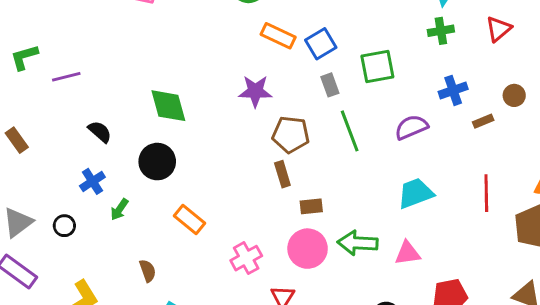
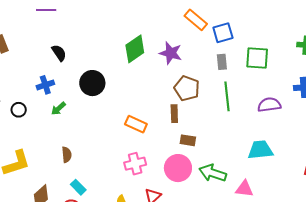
green diamond: (168, 106) -> (135, 49), moved, turned 56
orange rectangle: (190, 219) -> (136, 124), moved, turned -30

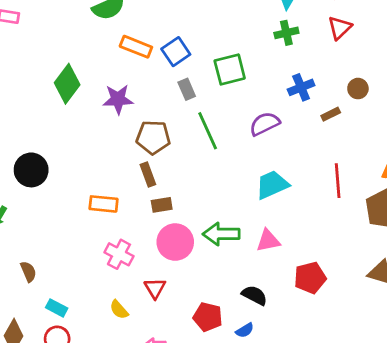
green diamond: (135, 49) -> (67, 84), moved
brown rectangle: (188, 140) -> (162, 205), moved
pink cross: (135, 164) -> (119, 254), turned -30

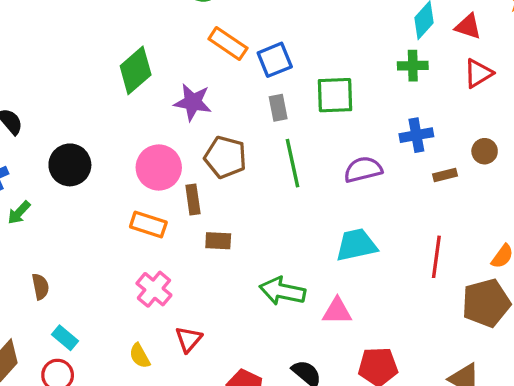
brown rectangle: (148, 175) -> (193, 199), moved
pink circle: (175, 242) -> (159, 167), moved

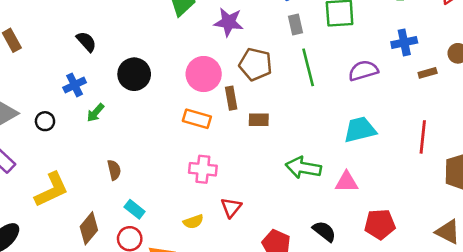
brown rectangle: (218, 241) -> (259, 120), moved
pink cross: (154, 289) -> (203, 169), turned -32
yellow semicircle: (140, 356) -> (193, 222), turned -78

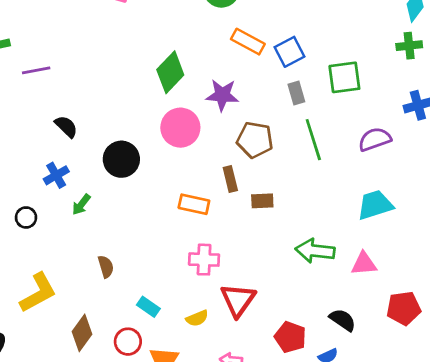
pink circle: (204, 74) -> (180, 128), moved
red triangle: (231, 208) -> (238, 300), size x1.5
cyan rectangle: (135, 209) -> (148, 307), moved

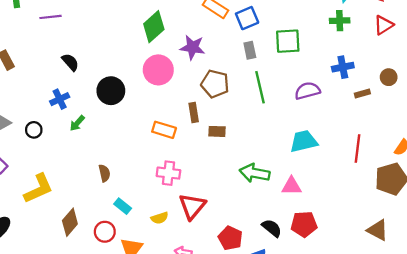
brown semicircle: (106, 267) -> (104, 173), moved
red pentagon: (404, 308) -> (304, 224), moved

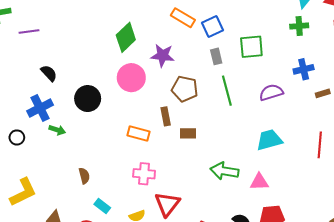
blue cross: (60, 99) -> (40, 108), size x1.4
green arrow: (77, 123) -> (57, 130), turned -112

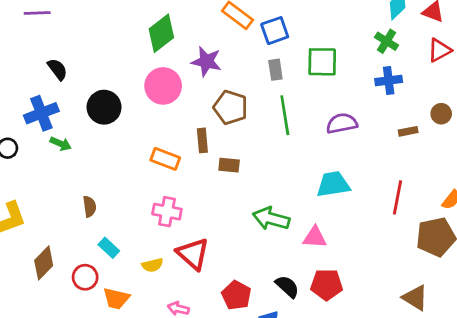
green cross: (299, 26) -> (387, 41), turned 30
blue cross: (304, 69) -> (389, 81), moved
red triangle: (167, 204) -> (193, 254), turned -32

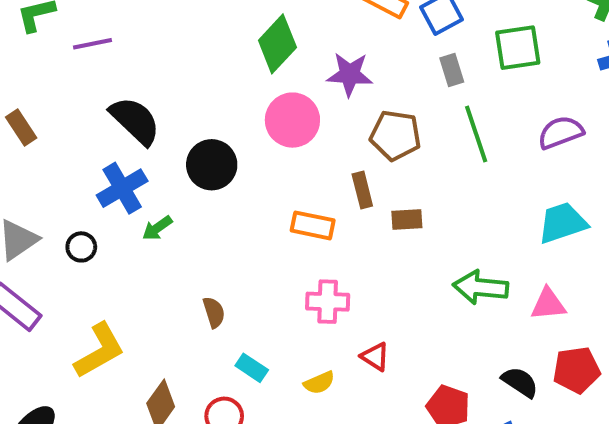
black semicircle: (57, 69) -> (135, 121), size x1.6
green arrow: (61, 144) -> (157, 228), turned 130
red triangle: (193, 254) -> (375, 357), size x0.6

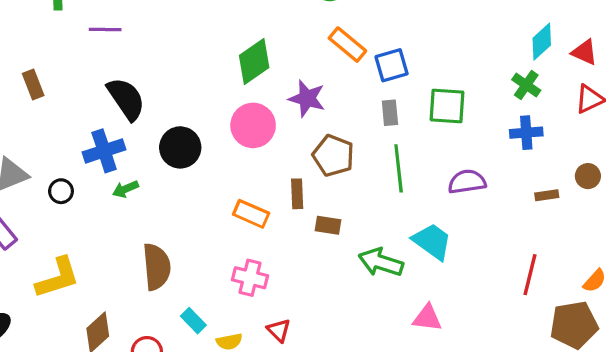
cyan trapezoid: (562, 223) -> (432, 241), moved, turned 42
green arrow: (481, 287) -> (381, 262), moved
brown semicircle: (214, 312) -> (157, 267), size x1.8
cyan rectangle: (252, 368) -> (193, 321), moved

